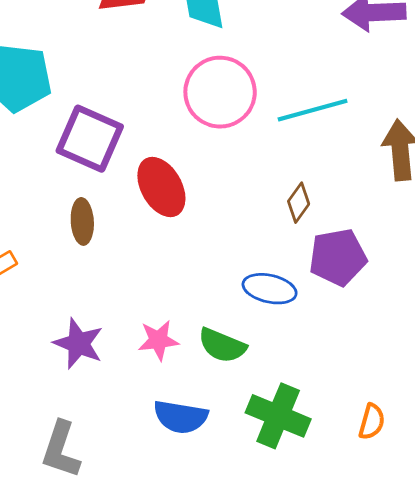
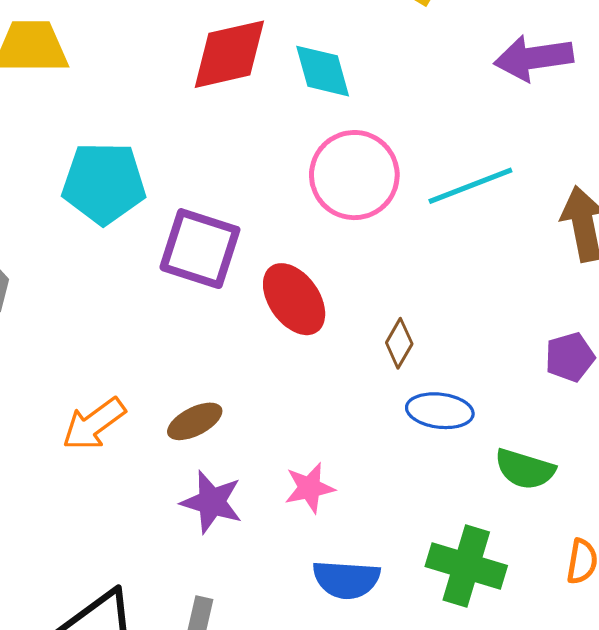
brown diamond: (299, 203) -> (399, 343), moved
brown ellipse: (82, 221) -> (195, 421), moved, turned 72
purple pentagon: (338, 257) -> (570, 357), moved, size x0.7
green semicircle: (222, 345) -> (525, 469), moved

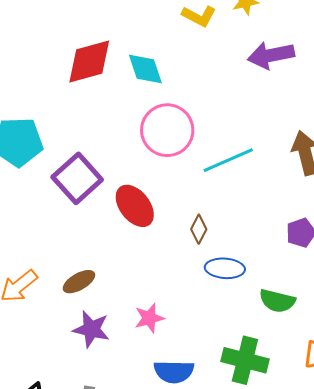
cyan line: (470, 186) -> (228, 160), moved
purple square: (200, 249) -> (77, 178), turned 33

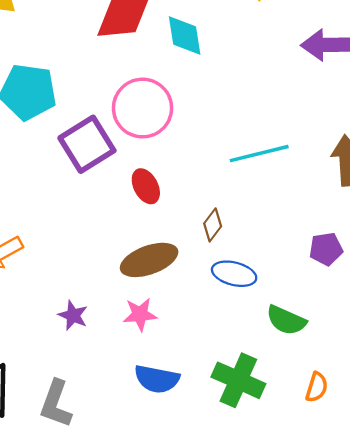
pink circle: (167, 130) -> (143, 108), moved
red ellipse: (135, 206) -> (146, 186), size x0.7
brown ellipse: (79, 282) -> (149, 260), moved, size x1.5
purple star: (91, 329) -> (73, 315), size x0.7

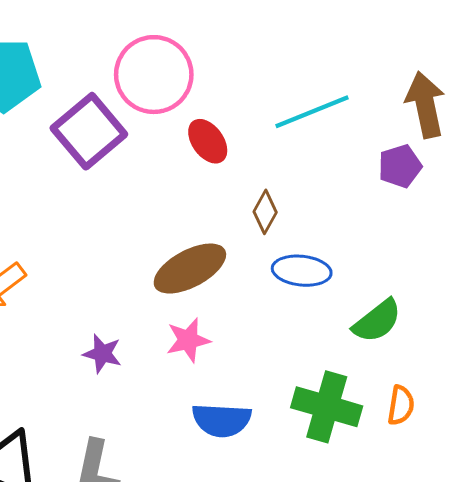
red ellipse: (146, 186) -> (208, 141), moved
purple pentagon: (326, 249) -> (400, 166), moved
green semicircle: (286, 320) -> (377, 321), turned -54
orange semicircle: (317, 387) -> (401, 405), moved

